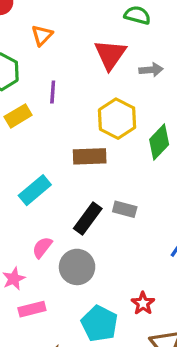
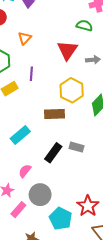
gray circle: (77, 267) -> (40, 195), moved
red star: (143, 303) -> (88, 206), size x1.5
pink rectangle: (32, 309) -> (18, 210), turned -35

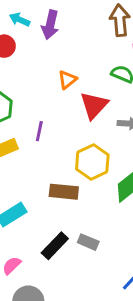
orange triangle: (25, 38) -> (67, 80), moved

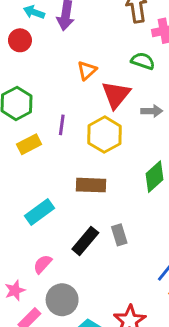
yellow hexagon: (92, 162) -> (104, 135), moved
gray rectangle: (88, 242) -> (119, 235), turned 54

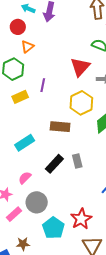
orange triangle: (87, 70) -> (27, 47), moved
yellow hexagon: (104, 135) -> (81, 103), moved

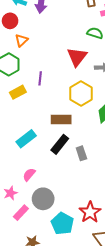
black rectangle: (54, 164) -> (60, 144), moved

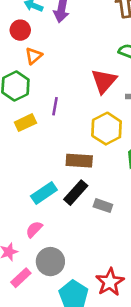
cyan rectangle: (26, 139) -> (44, 193), moved
gray rectangle: (81, 153) -> (103, 206), turned -56

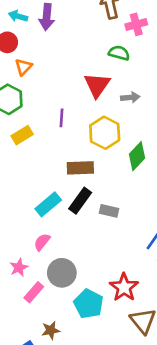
purple line: (55, 106) -> (61, 118), moved

